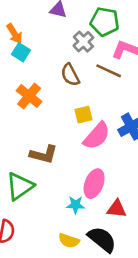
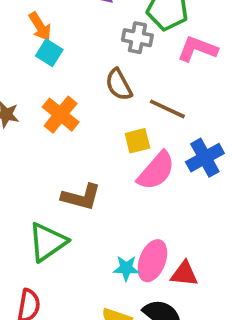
gray cross: (83, 42) -> (137, 38), turned -36
brown line: (109, 71) -> (167, 109), moved
pink ellipse: (94, 184) -> (152, 261), moved

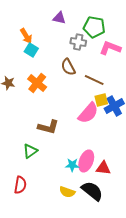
yellow square: (137, 141) -> (101, 100), moved
green triangle: (47, 242) -> (30, 151), size x0.7

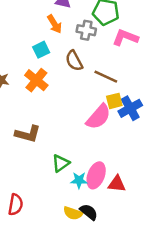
orange arrow: (26, 36) -> (55, 24), moved
cyan square: (31, 50) -> (41, 50), moved, turned 32
brown L-shape: (48, 127) -> (28, 134), moved
green triangle: (30, 151) -> (61, 163), moved
black semicircle: (92, 191) -> (89, 212), moved, size x0.7

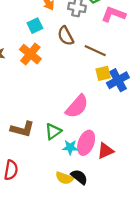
pink semicircle: (98, 117) -> (77, 106), moved
brown L-shape: (28, 134) -> (22, 129), moved
red triangle: (117, 184) -> (105, 151), turned -30

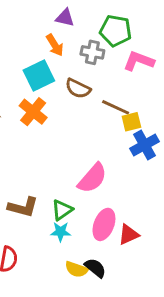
cyan square: (35, 26) -> (39, 76), size x1.5
brown semicircle: (66, 36) -> (78, 89), turned -36
yellow square: (103, 73) -> (131, 122), moved
cyan star: (70, 147) -> (61, 232), moved

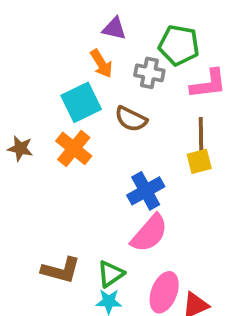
pink L-shape: (139, 61) -> (208, 84), turned 152
brown line: (116, 107) -> (201, 136), moved, turned 64
blue cross: (144, 145) -> (146, 191), moved

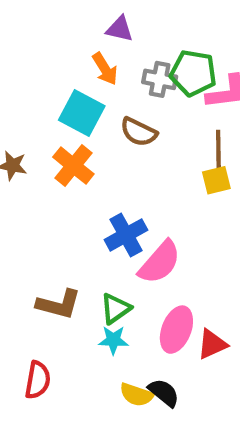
green pentagon: (179, 45) -> (193, 73), moved
cyan square: (81, 102) -> (82, 113), turned -36
blue cross: (146, 191) -> (126, 235), moved

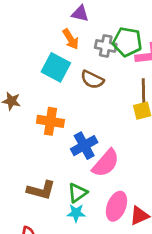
orange cross: (73, 166) -> (50, 121), moved, turned -30

